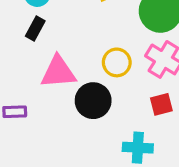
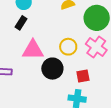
red square: (161, 104) -> (83, 76), moved

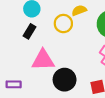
yellow circle: (68, 47) -> (63, 24), moved

